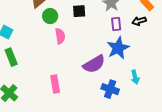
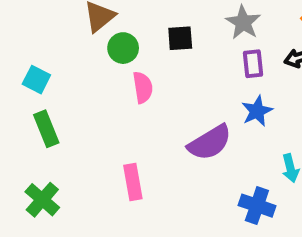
blue star: (118, 48) -> (257, 111), size x0.7
blue cross: (110, 89) -> (257, 206), moved

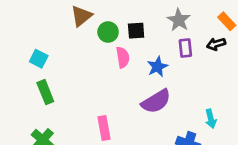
green circle: (123, 48) -> (108, 32), moved
pink semicircle: (143, 87) -> (123, 57), moved
blue star: (257, 111) -> (157, 67), moved

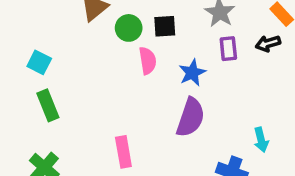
purple semicircle: (156, 101) -> (191, 117), turned -40

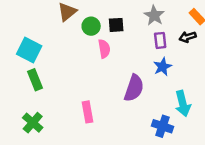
cyan square: (39, 62) -> (29, 50), size x1.5
blue star: (192, 73) -> (163, 67), moved
cyan arrow: (261, 140) -> (183, 104), size x1.5

